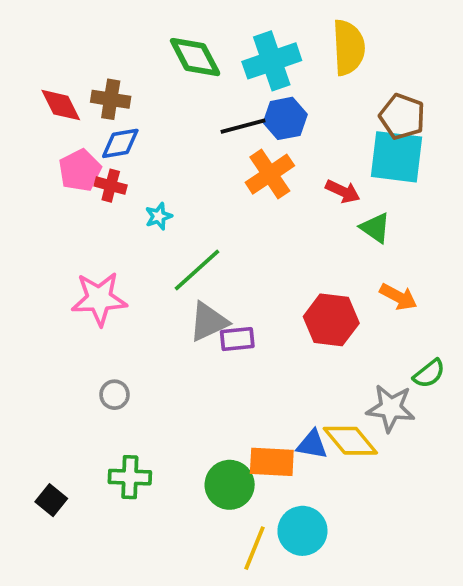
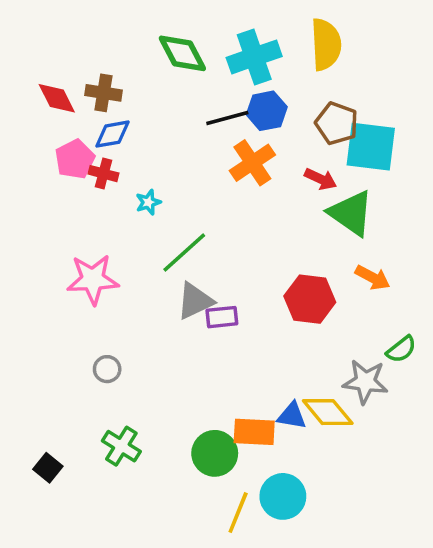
brown pentagon: (402, 117) -> (337, 123), moved
green triangle: (375, 228) -> (351, 213), size x1.6
green cross: (130, 477) -> (121, 446), turned 30

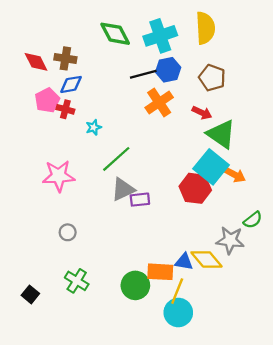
cyan square: (371, 147) -> (211, 167), moved, turned 32
yellow line: (238, 513) -> (177, 291), moved

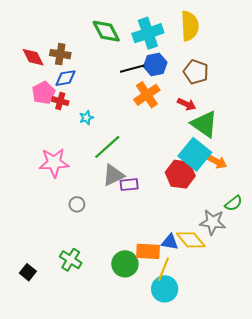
gray circle: (68, 232) -> (77, 204), moved

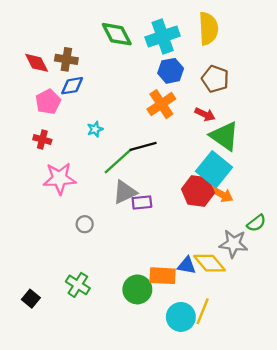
black line: (132, 69) -> (143, 146), moved
red cross: (60, 101) -> (42, 140), moved
orange arrow: (217, 162) -> (222, 194), moved
yellow line: (164, 269) -> (203, 311), moved

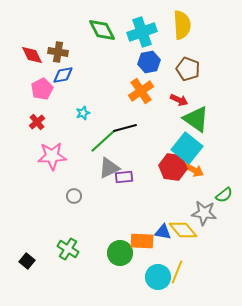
red cross: (42, 140) -> (37, 122), turned 35

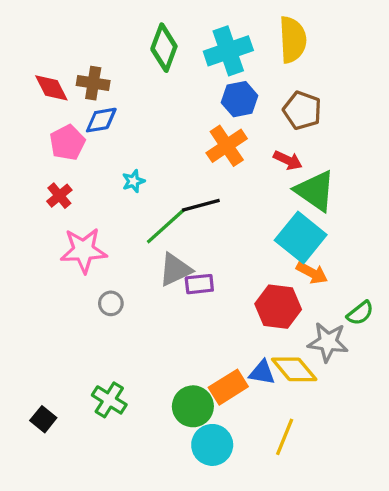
green diamond: (102, 30) -> (164, 48), turned 48
red hexagon: (173, 167) -> (278, 307), moved
gray circle: (74, 196) -> (111, 303), moved
orange rectangle: (142, 241) -> (228, 387), turned -35
cyan circle: (158, 277) -> (212, 445), moved

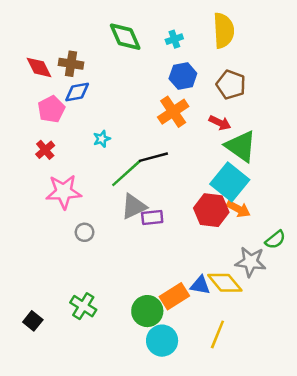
green diamond: (164, 48) -> (125, 37), turned -44
cyan cross: (228, 51) -> (174, 39), size x0.5
red hexagon: (278, 307) -> (211, 210), moved

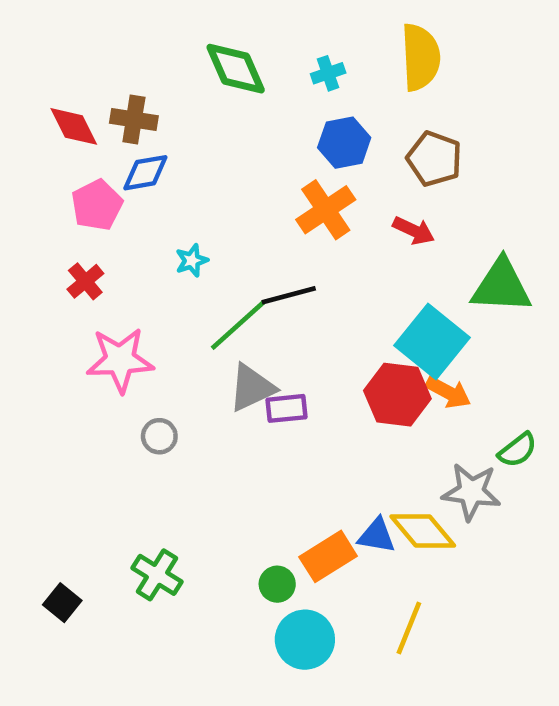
green triangle: (241, 146) -> (501, 286), moved, turned -32
green circle: (147, 311) -> (277, 584), size x0.6

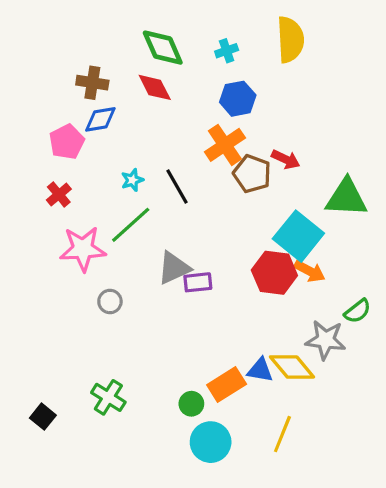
red diamond: (74, 126) -> (155, 87), moved
brown pentagon: (434, 159) -> (252, 174), moved
black line: (289, 295) -> (177, 186), moved, turned 75
green line: (238, 325) -> (131, 225), moved

